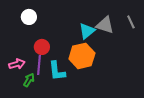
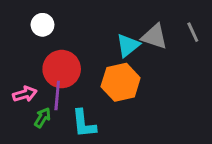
red circle: (42, 47) -> (62, 69), size x1.6
cyan L-shape: (57, 71) -> (84, 124), moved

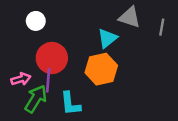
gray line: (193, 32) -> (162, 27), turned 35
gray triangle: (154, 37) -> (130, 17), moved
green arrow: (42, 118) -> (36, 99), size x1.6

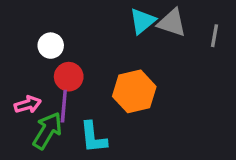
white circle: (36, 21) -> (51, 46), moved
cyan triangle: (107, 38) -> (142, 21), moved
red circle: (52, 58) -> (69, 77), size x0.7

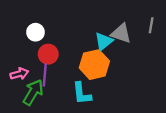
cyan triangle: (142, 21) -> (104, 41), moved
gray triangle: (172, 23) -> (121, 33), moved
cyan L-shape: (93, 137) -> (82, 93), moved

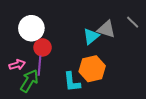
gray line: (151, 25) -> (133, 22), turned -56
white circle: (36, 32) -> (31, 28), size x1.6
orange hexagon: (94, 65) -> (92, 69), moved

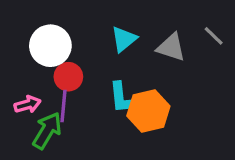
cyan triangle: (91, 36) -> (124, 39), moved
cyan L-shape: (72, 82) -> (122, 98), moved

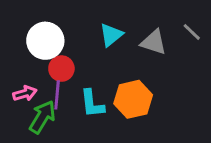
cyan L-shape: (122, 98) -> (92, 104), moved

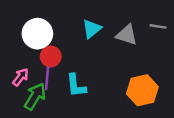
gray line: (192, 32) -> (158, 26), turned -35
pink arrow: (25, 93) -> (21, 77), turned -36
orange hexagon: (133, 99) -> (142, 90), moved

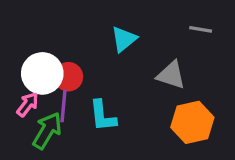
gray line: (158, 26) -> (201, 29), moved
white circle: (37, 34) -> (42, 73), moved
gray triangle: (127, 35) -> (171, 75), moved

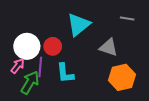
cyan triangle: (124, 39) -> (79, 25), size x1.4
red circle: (68, 77) -> (53, 46), moved

